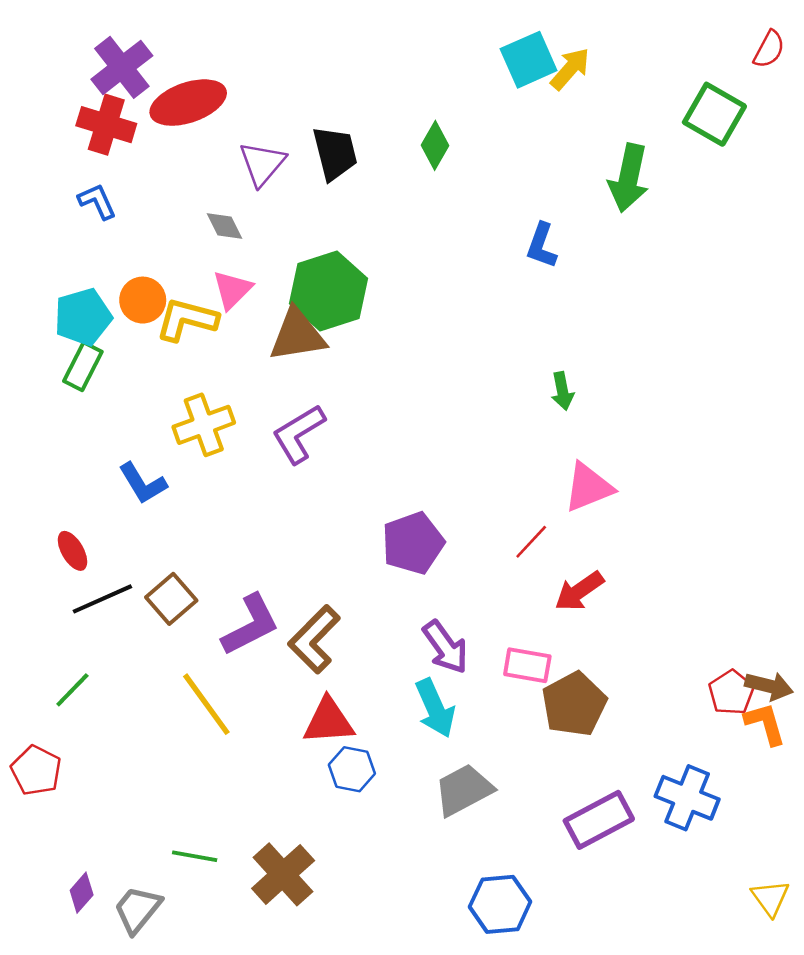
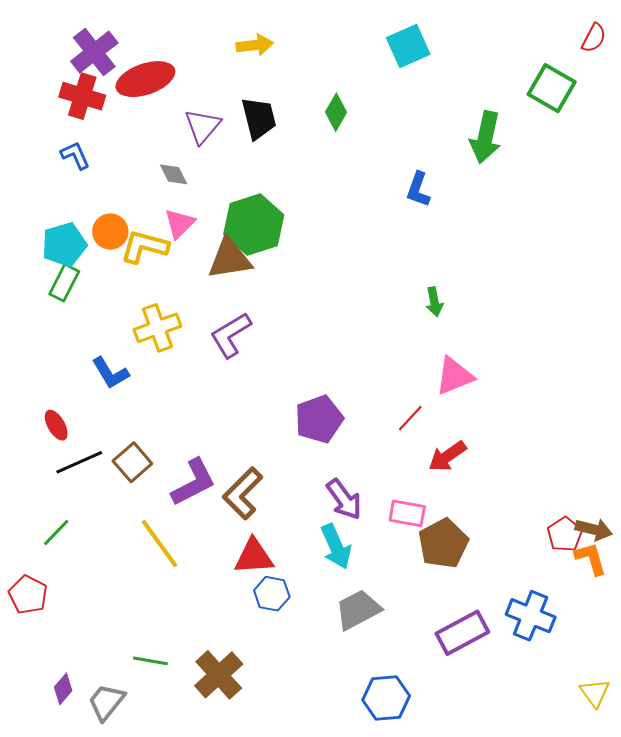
yellow arrow: (570, 69) -> (255, 45), moved, turned 42

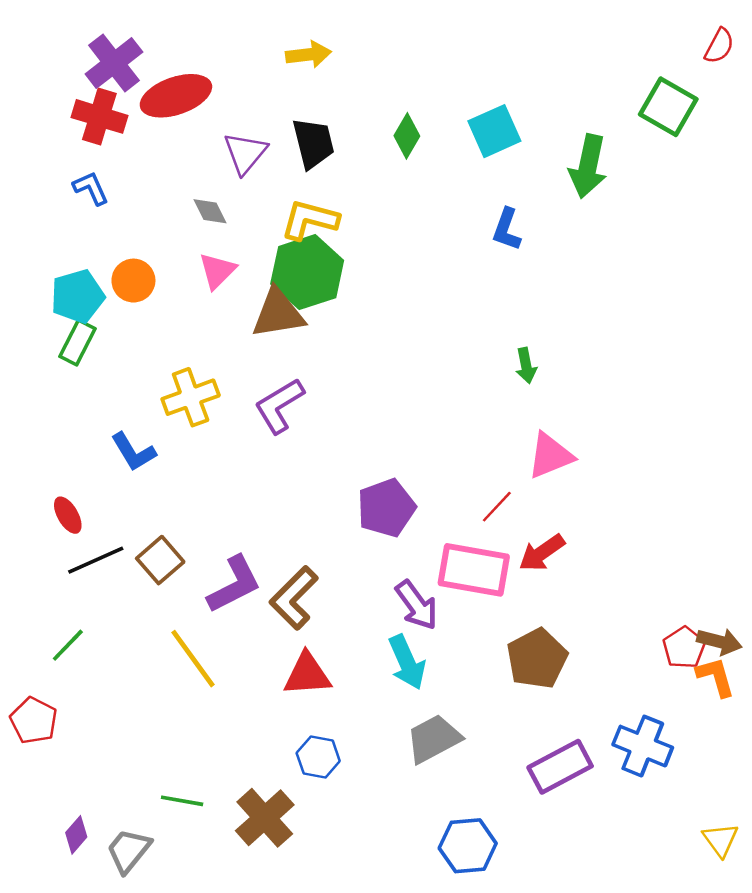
cyan square: (408, 46) -> (494, 131), moved
yellow L-shape: (144, 247) -> (310, 220), moved
pink rectangle: (407, 513) -> (474, 570), moved, size x1.6
blue hexagon: (272, 594) -> (318, 757), moved

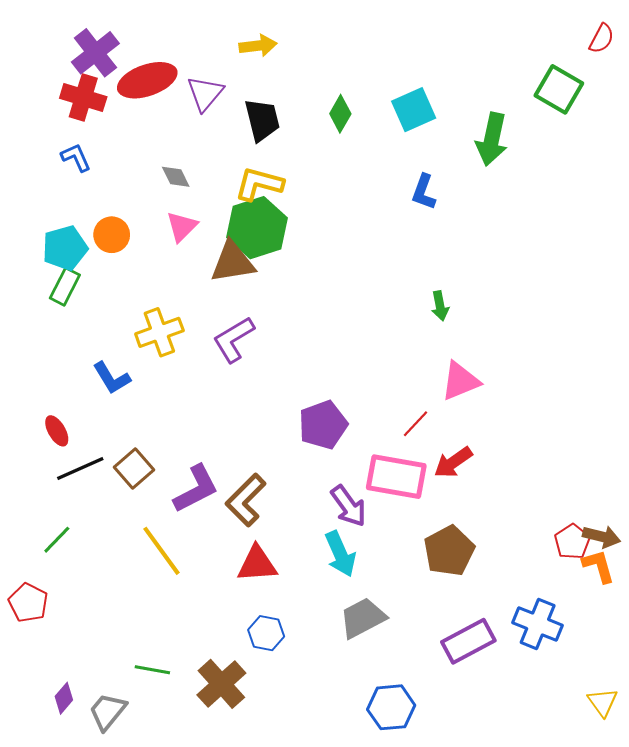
purple triangle: (245, 153) -> (205, 93), moved

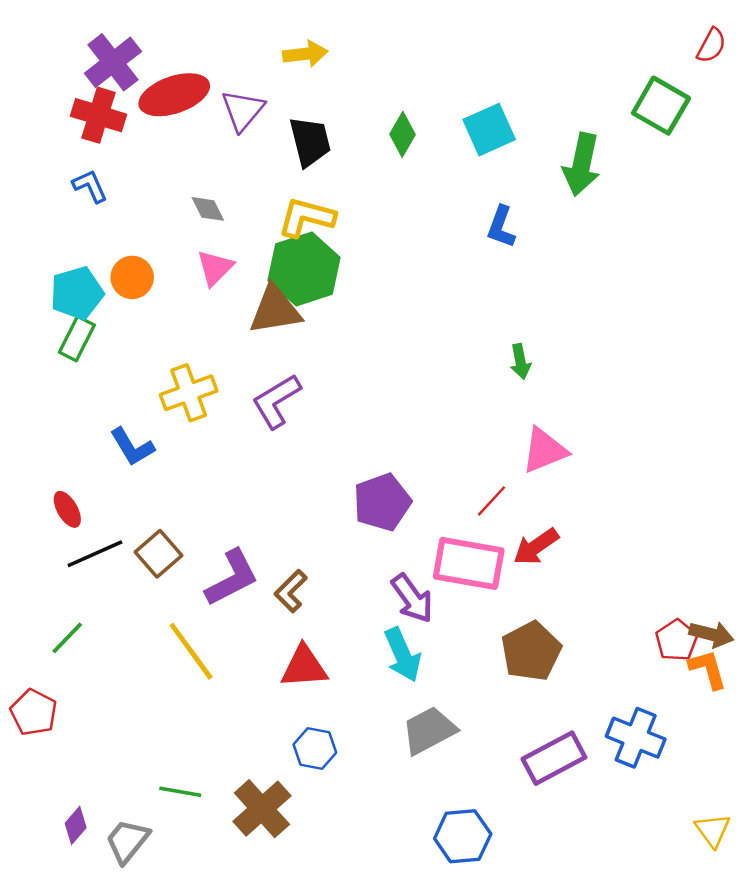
brown L-shape: (246, 500) -> (291, 591), size x0.7

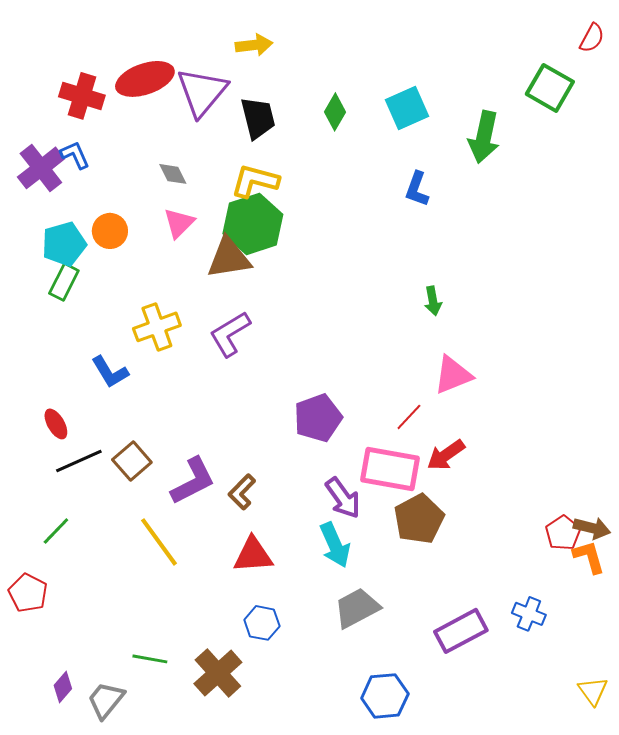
purple cross: (113, 62) -> (41, 168), moved
purple triangle: (243, 110) -> (202, 92), size x1.4
brown pentagon: (531, 651) -> (419, 519), moved
blue cross: (636, 738) -> (529, 614), size x0.7

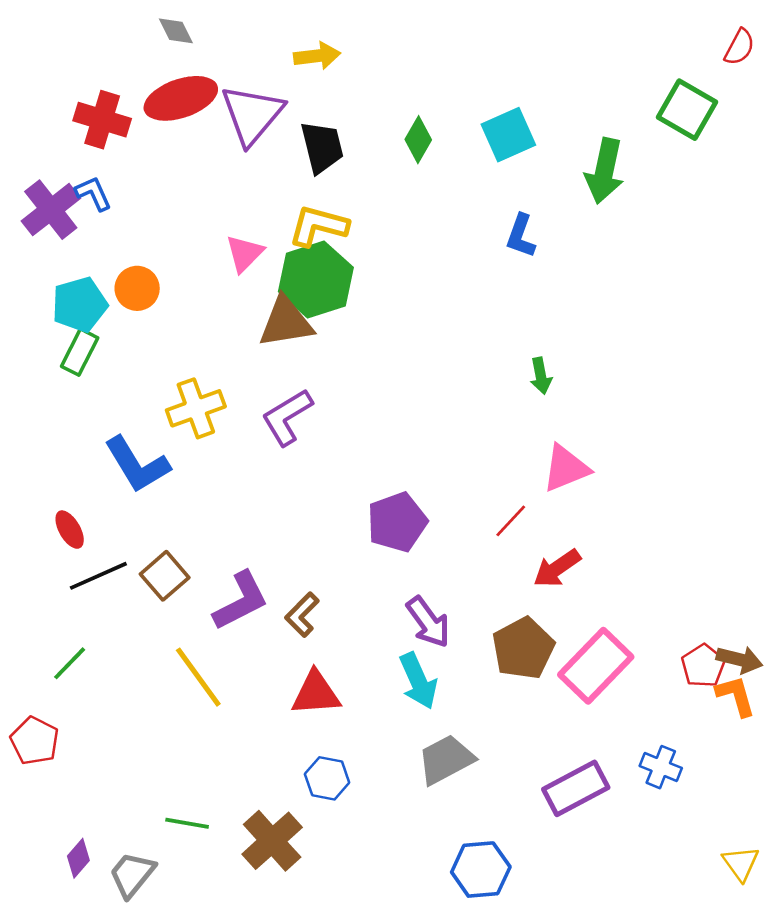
gray diamond: (173, 174) -> (176, 31), moved
pink triangle: (179, 223) -> (245, 253), moved
blue L-shape: (110, 372) -> (137, 465), size x1.4
pink rectangle: (390, 469) -> (596, 666), moved, turned -56

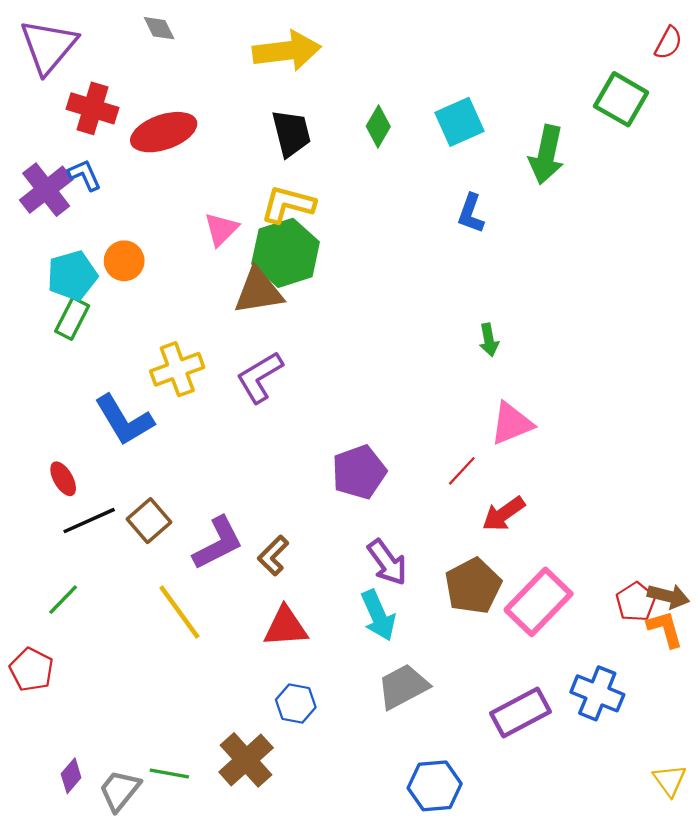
yellow arrow: (317, 56) -> (287, 51), size x1.6
red ellipse: (181, 98) -> (164, 132), moved
purple triangle: (252, 115) -> (48, 46), moved
blue cross: (661, 767) -> (597, 693), size x1.4
green line: (187, 823) -> (169, 774), moved

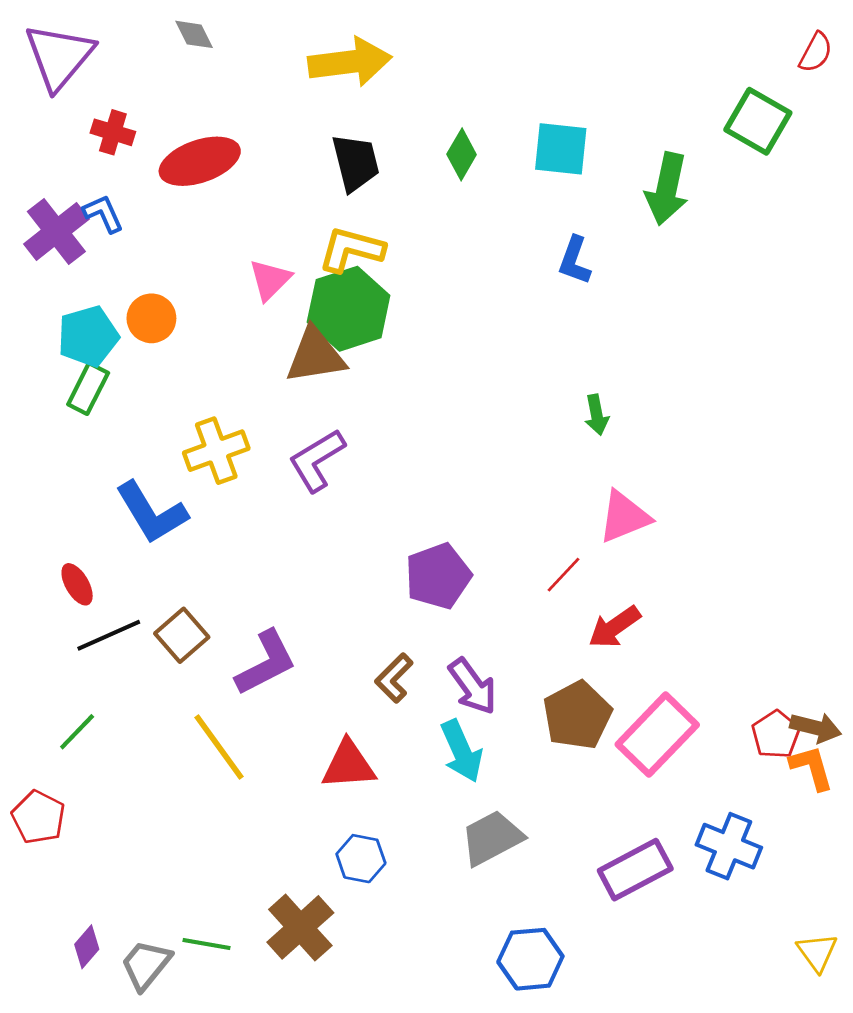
red cross: (93, 108) -> (113, 132), size x0.7
cyan square: (460, 122) -> (561, 149), turned 30
brown L-shape: (273, 556) -> (394, 678), moved

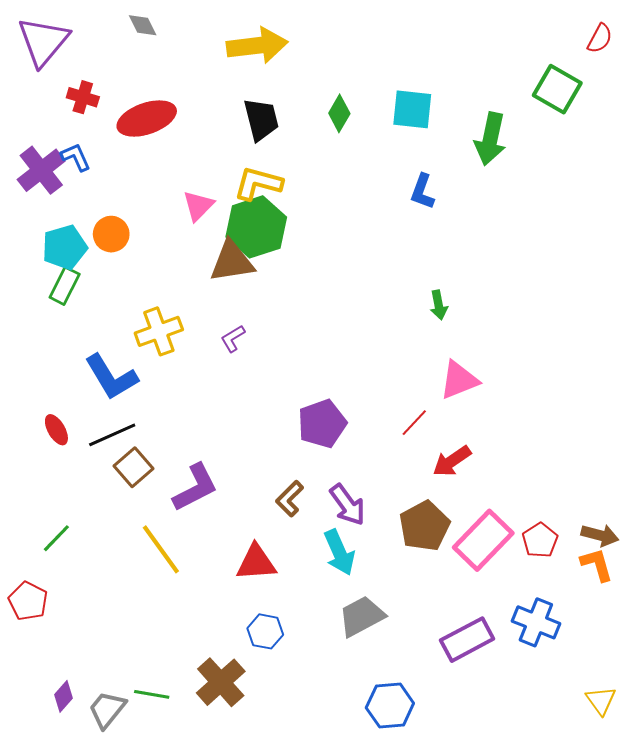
purple L-shape: (317, 460) -> (233, 338), size x0.6
black line: (109, 635) -> (112, 435), moved
red pentagon: (776, 735) -> (540, 540), moved

